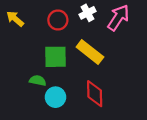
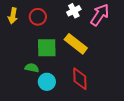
yellow arrow: (15, 19) -> (13, 16), turned -119
red circle: (58, 20) -> (38, 17), moved

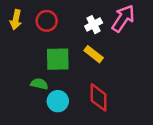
white cross: (74, 11) -> (94, 25), moved
yellow rectangle: (76, 44) -> (94, 54), size x0.7

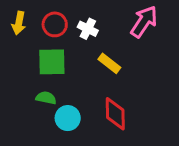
white cross: (94, 25) -> (88, 29), moved, turned -35
green square: (58, 59) -> (52, 62), moved

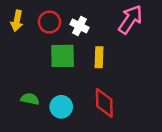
green square: (52, 62) -> (63, 56), moved
yellow rectangle: (109, 63) -> (99, 57), turned 54
green semicircle: (46, 98) -> (30, 99), moved

